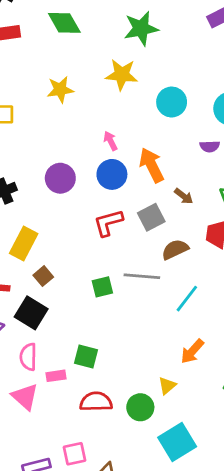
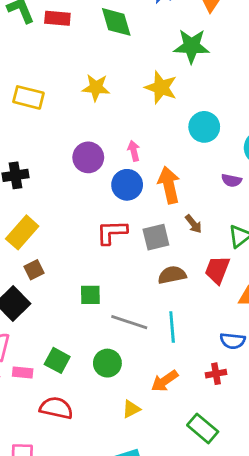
purple circle: (60, 178) -> (88, 157), moved
gray line: (142, 276) -> (129, 322), moved
cyan line: (187, 299) -> (172, 327), turned -56
green circle: (140, 407) -> (107, 363), moved

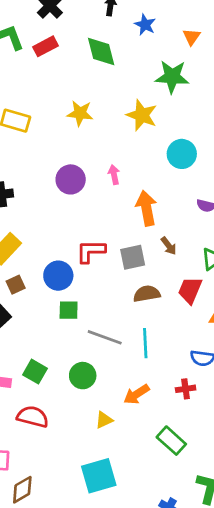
red rectangle: (57, 18) -> (45, 46), turned -35
blue circle: (127, 185) -> (58, 276), moved

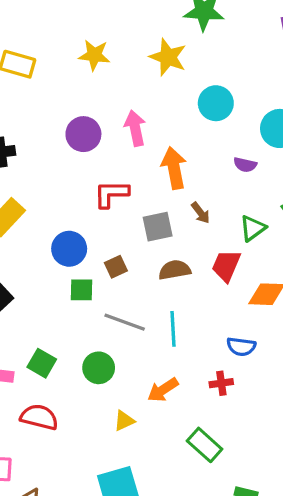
pink arrow: (114, 175) -> (135, 128), size x1.5
red L-shape: (91, 251) -> (111, 194), moved
brown square: (16, 285) -> (116, 267), moved

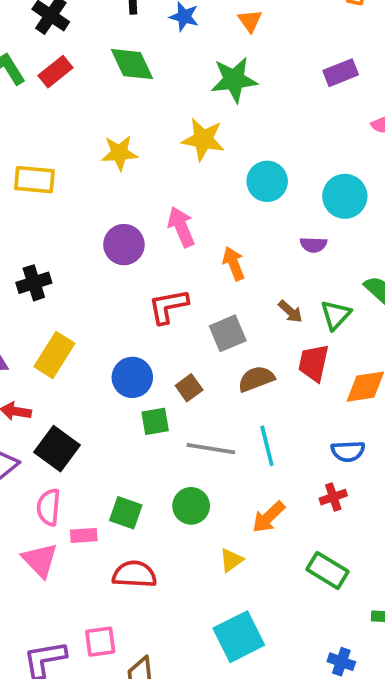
orange arrow: (174, 168) -> (234, 264), size x0.7
brown arrow: (201, 213) -> (290, 312), moved

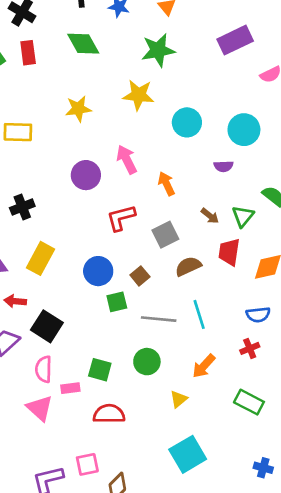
red rectangle: (55, 72) -> (28, 53), turned -55
purple rectangle: (341, 73) -> (235, 40), size x1.4

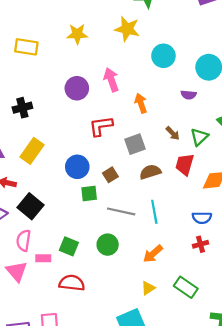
red cross: (250, 348) -> (201, 244), moved
yellow triangle: (179, 399) -> (148, 288), moved

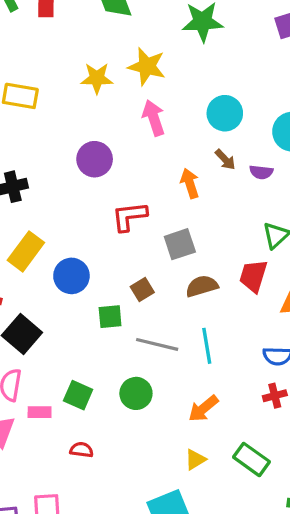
yellow star: (127, 29) -> (147, 66), moved
pink arrow: (111, 80) -> (154, 118), moved
brown arrow: (173, 133) -> (225, 160), moved
blue circle: (77, 167) -> (71, 276), moved
red semicircle: (72, 283) -> (82, 450), size x0.6

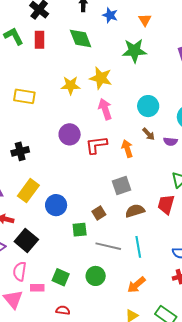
red L-shape: (129, 216) -> (96, 145), moved

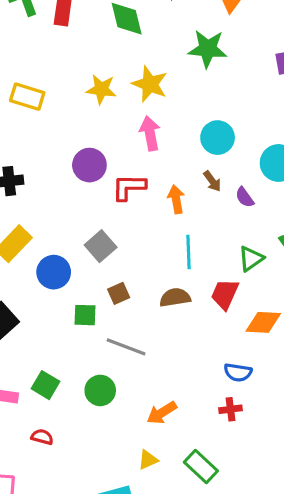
purple semicircle: (170, 141) -> (245, 197), turned 40
gray square: (121, 185) -> (101, 246), moved, turned -30
cyan line: (138, 247) -> (188, 252), moved

